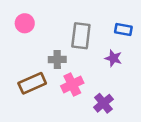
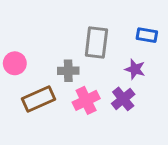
pink circle: (25, 23) -> (15, 63), moved
purple cross: (103, 103) -> (123, 99), moved

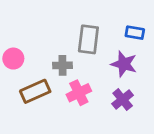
purple star: (135, 69) -> (124, 64), size x1.4
purple cross: (123, 99) -> (123, 99), moved

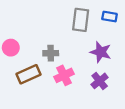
blue rectangle: (135, 33) -> (110, 17), moved
gray rectangle: (88, 39) -> (81, 20), moved

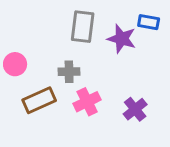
gray rectangle: (81, 20) -> (83, 27), moved
purple star: (101, 52) -> (122, 39), moved

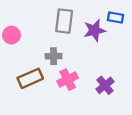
purple star: (122, 39) -> (94, 30), turned -30
pink circle: (15, 64) -> (12, 35), moved

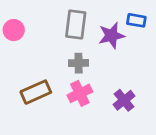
pink circle: (12, 35) -> (14, 30), moved
gray cross: (54, 56) -> (79, 63), moved

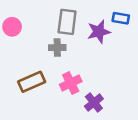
gray cross: (79, 63) -> (57, 48), moved
purple cross: (124, 100) -> (94, 103), moved

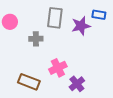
gray cross: (57, 48) -> (36, 39), moved
brown rectangle: (32, 82) -> (29, 82), moved, turned 45

